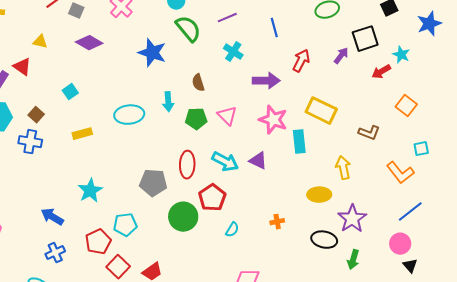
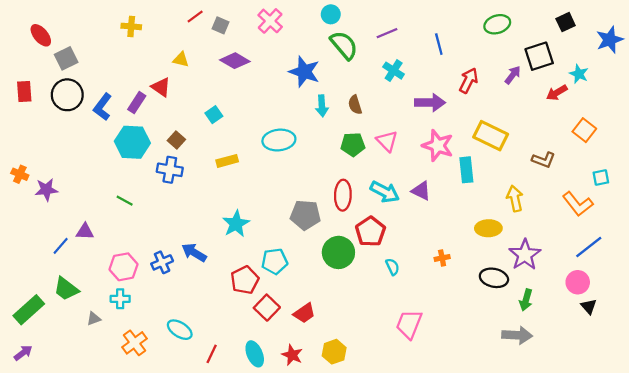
cyan arrow: (168, 102) -> (322, 106), moved
cyan semicircle: (232, 230) -> (392, 267), turned -56
blue cross: (55, 253) -> (162, 262), moved

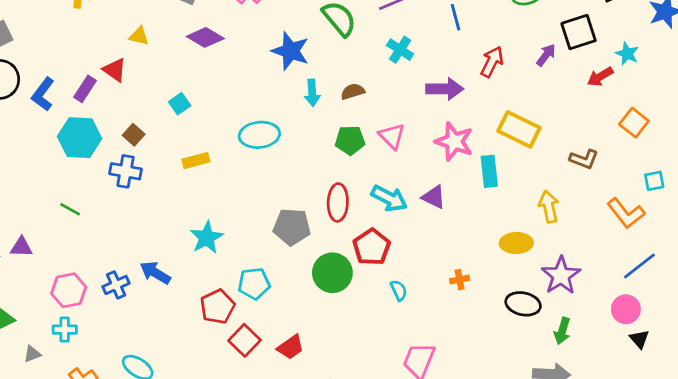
brown semicircle: (355, 105) -> (353, 92), turned 90

